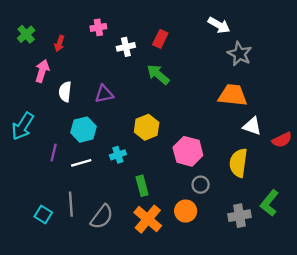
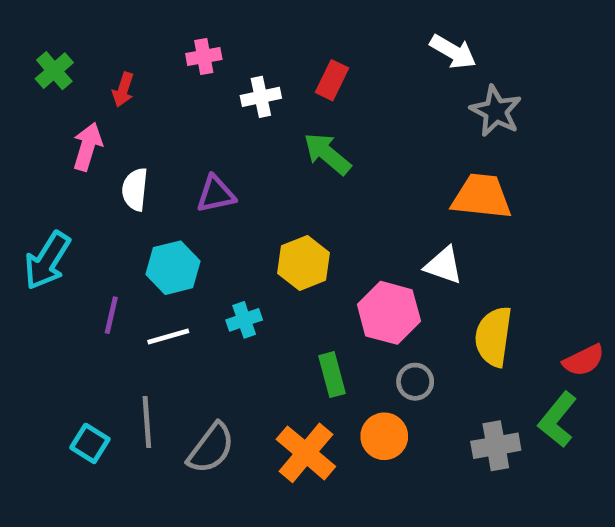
white triangle: (252, 126) -> (444, 265), moved
red semicircle: (282, 140) -> (584, 360), moved
green rectangle: (142, 186) -> (332, 375), moved

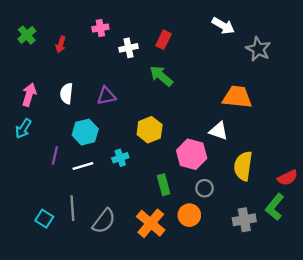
gray star: (496, 111) -> (258, 49), moved
pink arrow: (88, 147) -> (29, 95), moved
cyan arrow: (47, 261) -> (23, 129), size x0.7

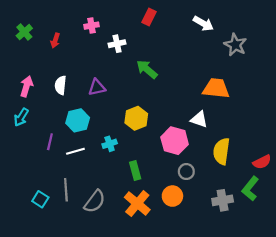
red rectangle: (164, 40) -> (149, 17), moved
green rectangle: (164, 185) -> (135, 170), moved

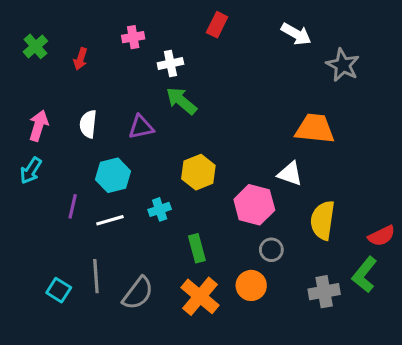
green arrow: (147, 69) -> (181, 101), moved

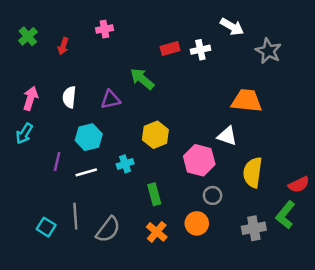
red rectangle: (217, 25) -> (170, 48), moved, turned 48
white cross: (170, 63) -> (200, 50), moved
orange cross: (200, 296) -> (157, 232), size x0.7

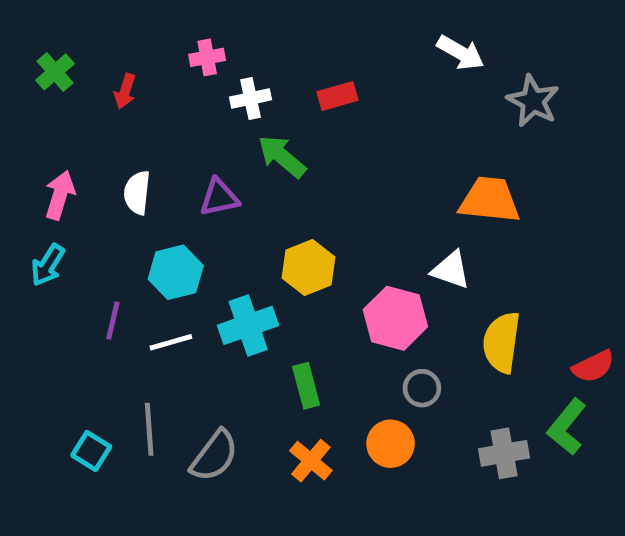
white cross: (200, 50) -> (251, 98), moved
cyan cross: (125, 164) -> (248, 325), size x1.6

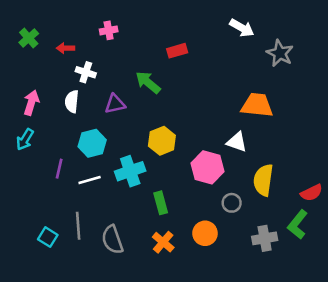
red arrow: (125, 91) -> (65, 48), turned 72
white cross: (251, 98) -> (86, 72), moved, turned 30
gray circle: (422, 388) -> (232, 203), moved
gray semicircle: (214, 456) -> (112, 240), turned 124

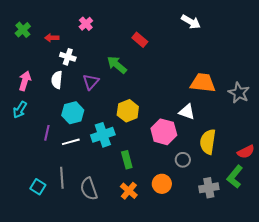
pink cross: (109, 30) -> (86, 24), turned -32
red rectangle: (177, 51) -> (140, 40), turned 56
gray star: (280, 53) -> (239, 93), moved
purple triangle: (115, 104) -> (91, 82), turned -36

